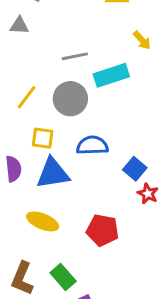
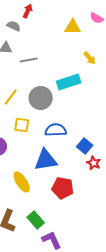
gray line: (75, 56) -> (29, 60), moved
blue triangle: (53, 173) -> (46, 160), moved
yellow ellipse: (43, 221) -> (22, 182), turned 35

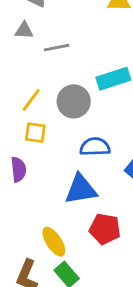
yellow square: (22, 125) -> (35, 133), moved
yellow ellipse: (22, 182) -> (54, 242), moved

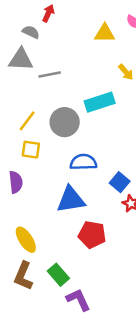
gray triangle: (24, 31) -> (21, 60), size x1.5
yellow ellipse: (54, 242) -> (26, 240), moved

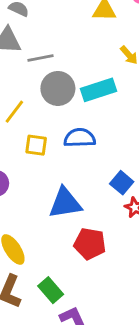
gray circle: (65, 122) -> (58, 88), moved
yellow square: (31, 150) -> (36, 145), moved
blue semicircle: (83, 162) -> (80, 138), moved

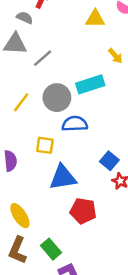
gray line: (40, 58) -> (43, 58), turned -30
gray circle: (58, 88) -> (57, 98), moved
yellow square: (36, 145) -> (45, 145), moved

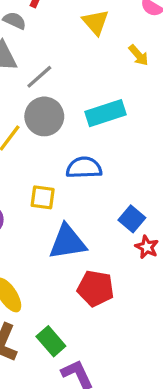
yellow triangle: (95, 19) -> (96, 22), moved, turned 48
yellow arrow: (115, 56) -> (139, 55), moved
gray circle: (57, 98) -> (44, 116), moved

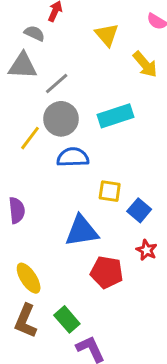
yellow arrow: (139, 55) -> (145, 64), size x1.4
blue semicircle: (84, 168) -> (73, 157), moved
yellow square: (43, 197) -> (110, 191), moved
red star: (147, 247) -> (147, 250), moved

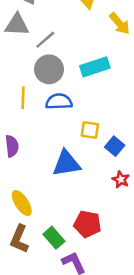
yellow line: (30, 138) -> (23, 98), moved, turned -35
red pentagon: (107, 272) -> (87, 224), moved

